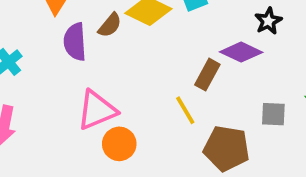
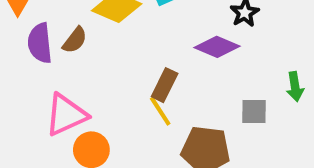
brown semicircle: (110, 25) -> (75, 40), moved
brown rectangle: (207, 75) -> (165, 85), moved

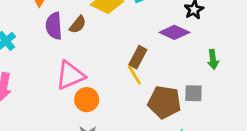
green arrow: (295, 87) -> (213, 59), moved
gray square: (254, 112) -> (193, 93), moved

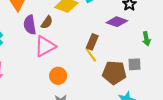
pink triangle: (70, 75) -> (45, 46), moved

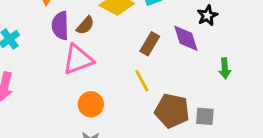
purple diamond: (117, 22) -> (186, 38), turned 45
brown rectangle: (92, 42) -> (150, 44), moved
gray square: (135, 64) -> (205, 116), moved

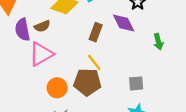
brown semicircle: (85, 25) -> (42, 26), turned 35
brown pentagon: (172, 111) -> (87, 82), moved
gray square: (205, 116) -> (136, 83), moved

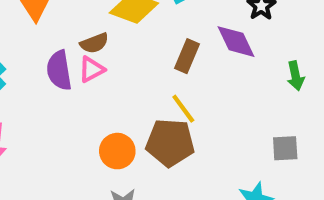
purple semicircle: (22, 30) -> (59, 70), moved
pink triangle: (41, 54) -> (92, 69), moved, size x0.6
gray square: (136, 83) -> (285, 148), moved

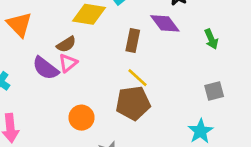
purple semicircle: (59, 70) -> (46, 68), turned -32
orange circle: (117, 151) -> (81, 118), moved

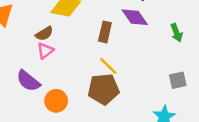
purple semicircle: (46, 68) -> (28, 81), moved

